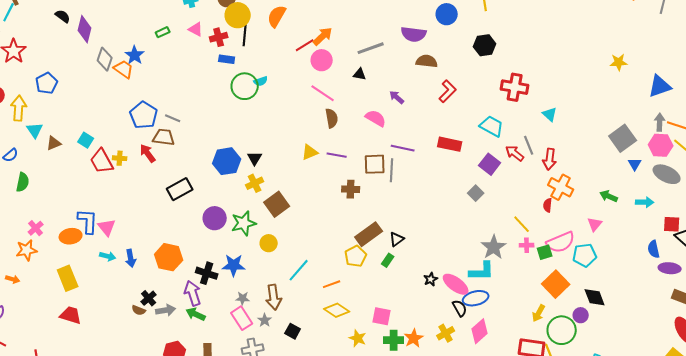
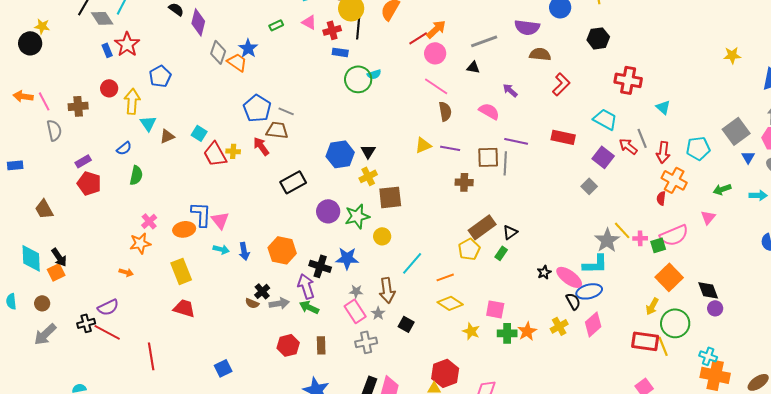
green arrow: (609, 196) -> (722, 189), turned -42
brown square: (277, 204) -> (390, 197), turned 30
yellow line: (522, 224) -> (622, 230), moved
cyan pentagon: (585, 255) -> (698, 148), moved
purple circle: (581, 315) -> (715, 308), moved

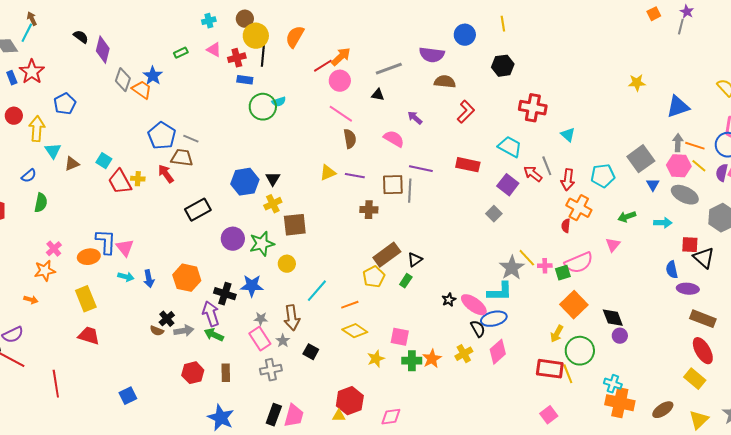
yellow star: (471, 331) -> (376, 359), turned 30

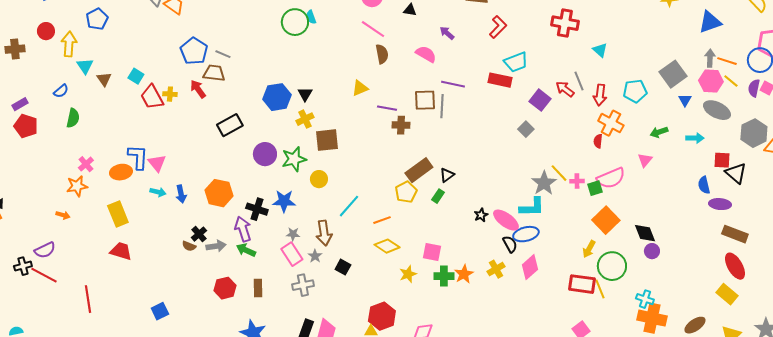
cyan semicircle: (279, 102) -> (311, 17), turned 88
cyan trapezoid: (510, 147) -> (516, 62), moved, turned 130
brown triangle: (72, 164) -> (104, 79), turned -42
purple line: (355, 176) -> (387, 108), moved

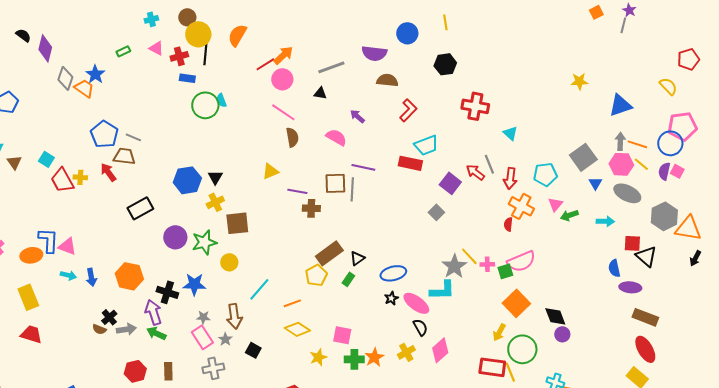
pink triangle: (645, 160) -> (555, 204), moved
pink triangle: (157, 163) -> (67, 246), turned -30
blue ellipse: (526, 234) -> (393, 273), moved

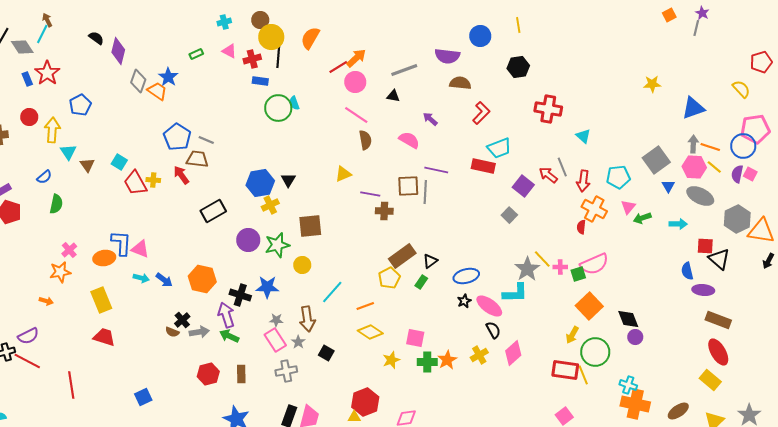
yellow cross: (215, 202) -> (270, 205), moved
blue arrow: (91, 277) -> (164, 280), turned -42

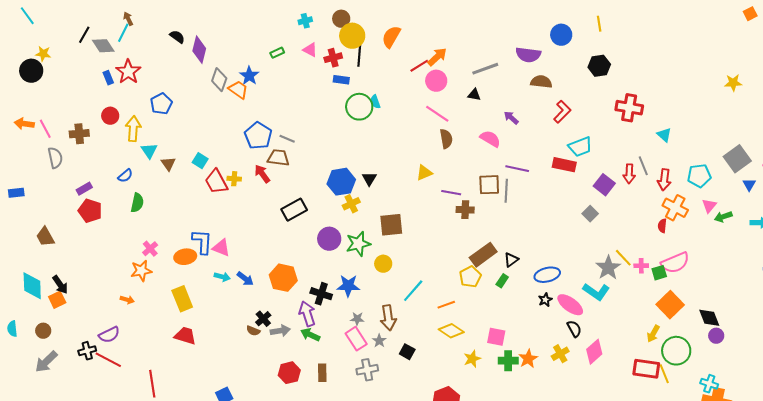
red arrow: (548, 175) -> (629, 174), turned -126
cyan L-shape: (515, 293) -> (596, 292), turned 36

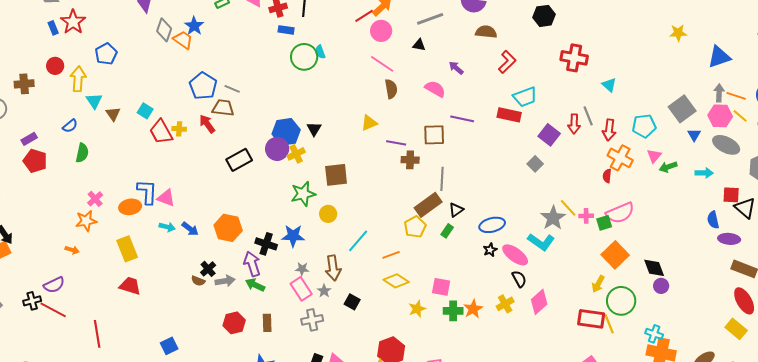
gray line: (506, 191) -> (442, 179), moved
purple circle: (329, 239) -> (277, 149), moved

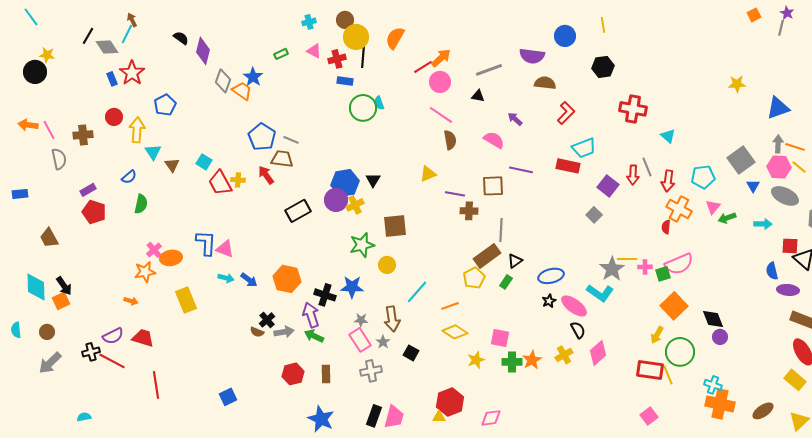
orange ellipse: (130, 207) -> (171, 258), moved
yellow line: (568, 208) -> (627, 259), turned -48
red trapezoid: (130, 286) -> (143, 338), moved

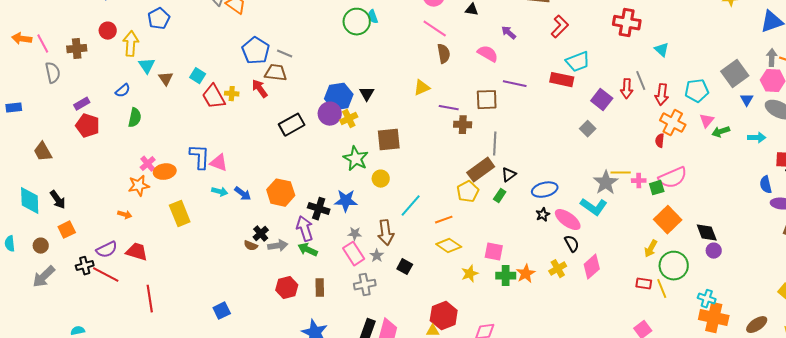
green star: (362, 245) -> (356, 159), turned -30
orange square: (61, 301) -> (67, 230), moved
red rectangle: (650, 370) -> (644, 284), size x0.6

